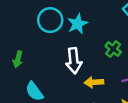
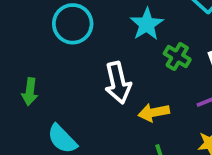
cyan star: (78, 24) -> (147, 24), moved

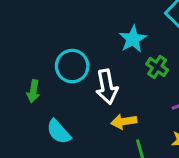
cyan circle: (73, 24) -> (72, 66), moved
yellow arrow: (154, 112) -> (124, 122), moved

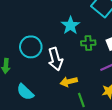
green cross: (157, 67) -> (88, 43), turned -32

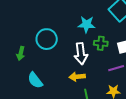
cyan star: (70, 25) -> (86, 24), turned 30
white arrow: (55, 59) -> (81, 54), moved

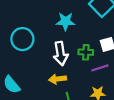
green cross: (101, 43) -> (86, 52), moved

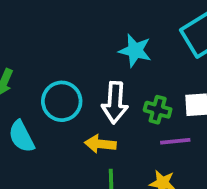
cyan circle: (22, 39) -> (62, 101), moved

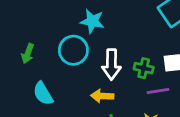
cyan star: (135, 51) -> (92, 21), moved
cyan circle: (62, 101) -> (73, 50), moved

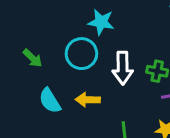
green arrow: (28, 53) -> (33, 58), turned -66
yellow arrow: (102, 96) -> (88, 100), moved

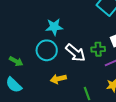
white arrow: (123, 68) -> (75, 53), turned -35
cyan semicircle: (50, 101) -> (14, 85), moved

